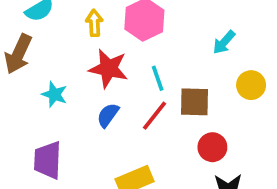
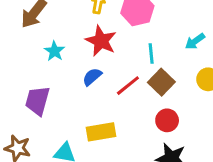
cyan line: (158, 78) -> (151, 54), moved
brown square: (194, 102) -> (161, 82), turned 30

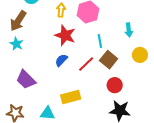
cyan arrow: (195, 41) -> (129, 30), turned -56
cyan star: (54, 51) -> (16, 44), moved
purple trapezoid: (37, 101) -> (26, 80), turned -55

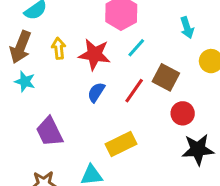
yellow arrow: (61, 10) -> (59, 48), moved
cyan line: (100, 41) -> (136, 48), moved, turned 64
purple trapezoid: (26, 80) -> (49, 132), turned 30

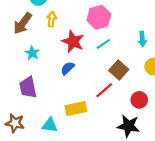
yellow arrow: (59, 48) -> (52, 19), moved
cyan star: (25, 82) -> (32, 53), moved
red line: (134, 91) -> (104, 90), moved
red circle: (183, 113) -> (139, 100), moved

